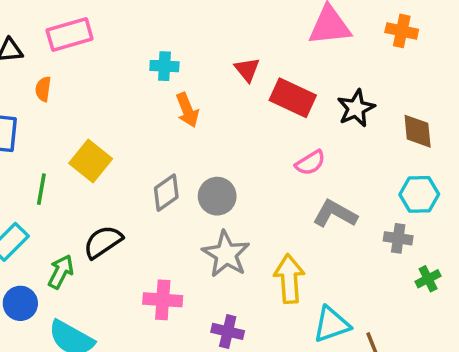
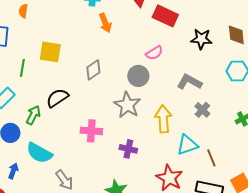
black star: (356, 108) -> (201, 39), moved, turned 30
yellow square: (91, 161) -> (50, 52), turned -30
pink semicircle: (310, 163) -> (154, 53), moved
gray circle: (217, 196) -> (138, 76), moved
gray cross: (398, 238) -> (202, 110), moved, turned 35

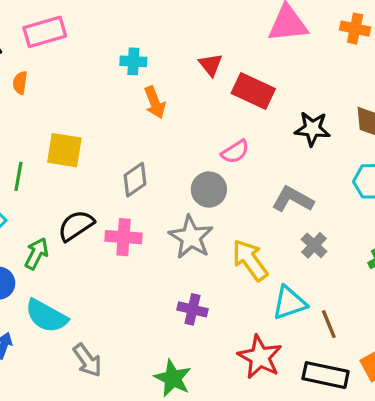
yellow arrow: (163, 119) -> (250, 260), turned -32
pink cross: (91, 131) -> (124, 237), moved

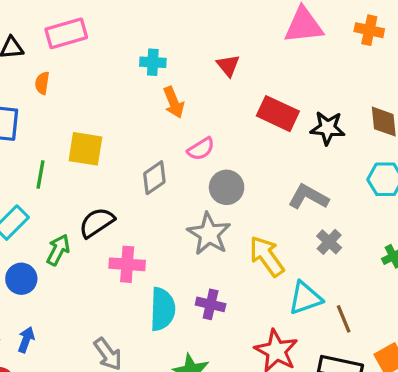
red rectangle: (253, 91) -> (278, 114), moved
pink semicircle: (235, 152) -> (201, 149), moved
pink cross: (124, 237) -> (127, 264), moved
cyan semicircle: (46, 316) -> (162, 309), moved, turned -117

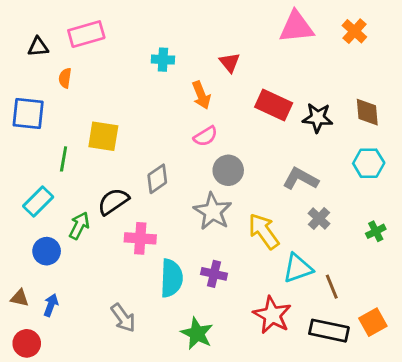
orange cross: (369, 30) -> (354, 31), turned 30
orange arrow: (174, 102) -> (201, 95), moved
gray diamond: (154, 178) -> (157, 179), moved

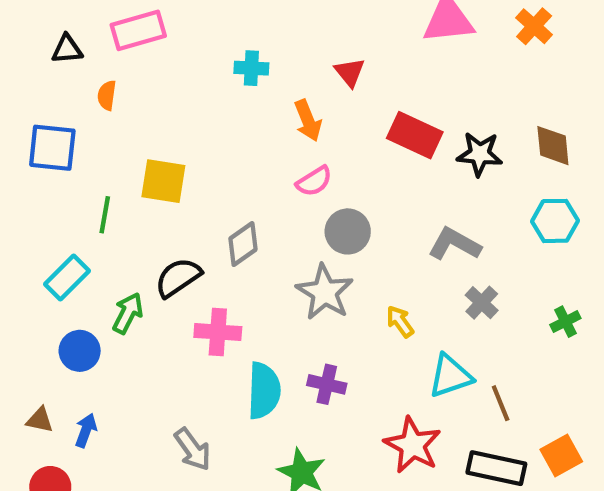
yellow arrow: (264, 231) -> (400, 322), size x0.6

